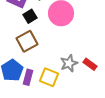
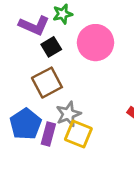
gray star: (69, 63) -> (68, 114), moved

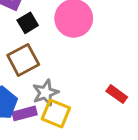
purple rectangle: (48, 134) -> (25, 113), turned 60

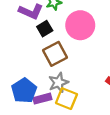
brown square: (23, 60) -> (55, 54), moved

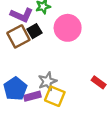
brown square: (55, 54) -> (18, 36), moved

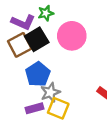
black square: (34, 31) -> (37, 39), size x1.5
blue pentagon: (15, 89) -> (38, 74), moved

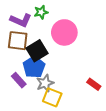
black square: (37, 39) -> (37, 51), moved
brown square: (20, 45) -> (18, 41), turned 35
purple rectangle: (34, 108) -> (19, 80), moved, turned 63

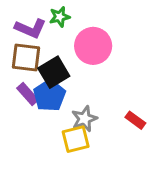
purple rectangle: (19, 80) -> (28, 94), moved
gray star: (45, 83) -> (84, 119), moved
yellow square: (52, 97) -> (76, 139), turned -36

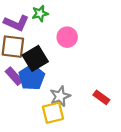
pink circle: (93, 46) -> (67, 37), size x0.7

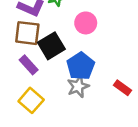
blue pentagon: (32, 77) -> (81, 66), moved
yellow square: (53, 113) -> (31, 100), moved, turned -35

